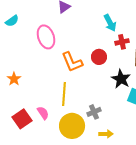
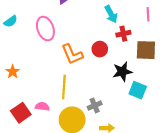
cyan semicircle: (12, 21) -> (11, 21), moved
black star: (121, 79) -> (122, 72), turned 30
pink semicircle: (43, 113) -> (42, 106), turned -48

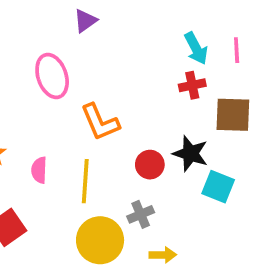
cyan arrow: (111, 14) -> (196, 48), moved
red circle: (100, 49) -> (150, 165), moved
black star: (122, 72) -> (190, 153), turned 30
pink semicircle: (42, 106) -> (39, 170), moved, turned -96

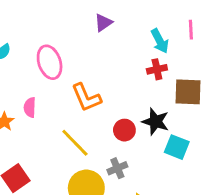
purple triangle: (85, 21) -> (103, 23), moved
pink line: (237, 50) -> (191, 30), moved
pink semicircle: (39, 170) -> (30, 107), moved
yellow line: (85, 181) -> (75, 143), turned -48

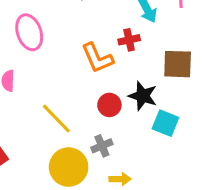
red cross: (157, 69) -> (129, 40), moved
orange L-shape: (86, 98) -> (97, 58), moved

